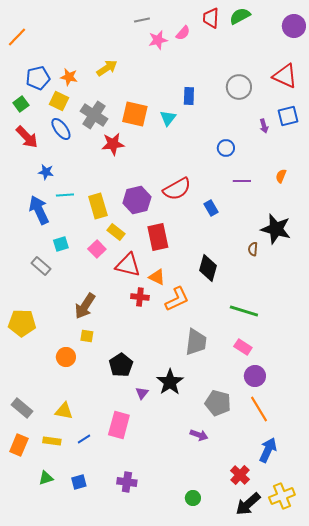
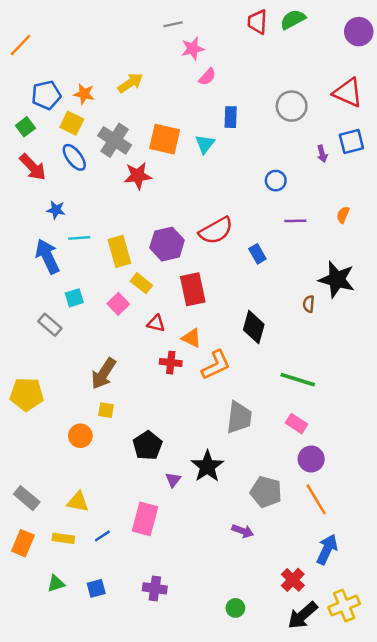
pink semicircle: (183, 33) -> (207, 77), moved
red triangle: (128, 265) -> (156, 323), size x0.6

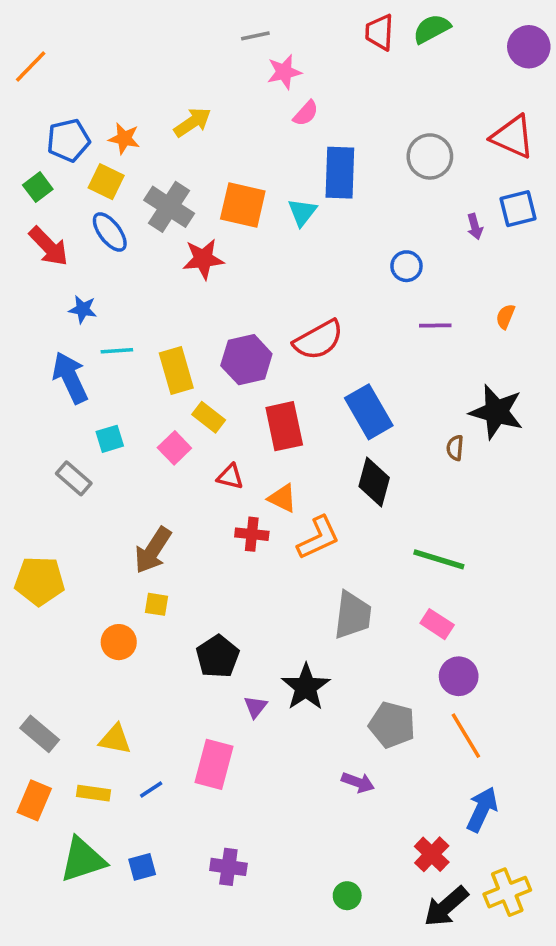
blue rectangle: (231, 117) -> (340, 173), size x1.6
blue rectangle: (257, 254) -> (369, 412), moved, size x1.8
green triangle: (56, 584) -> (83, 860), size x1.8

